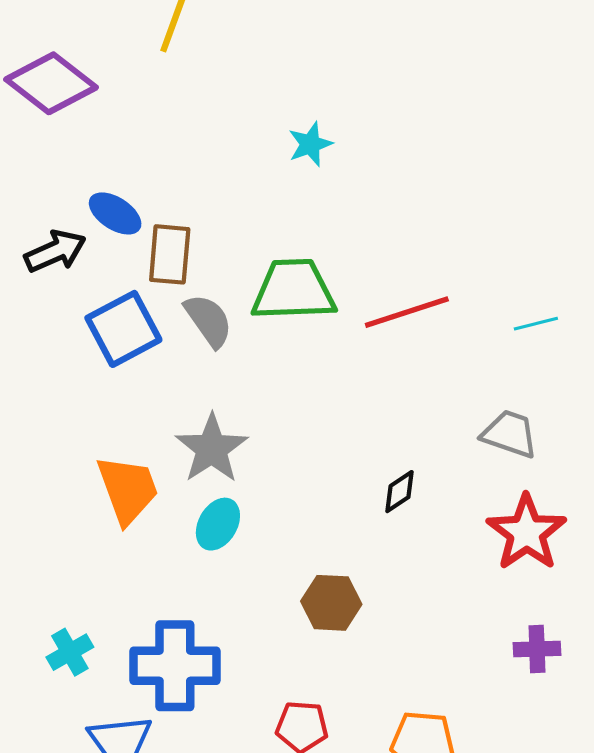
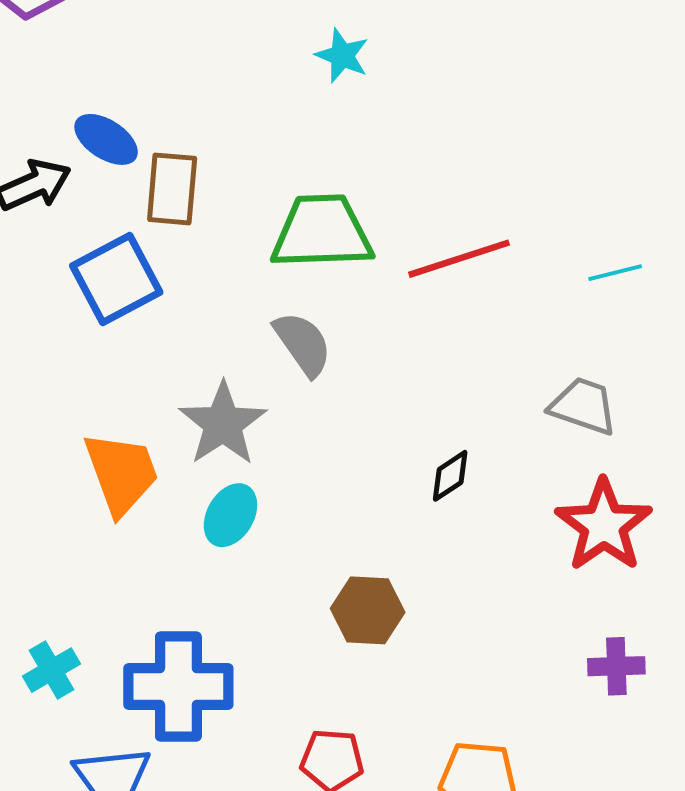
cyan star: (310, 144) -> (342, 56), turned -30
gray semicircle: (208, 321) -> (303, 344), moved

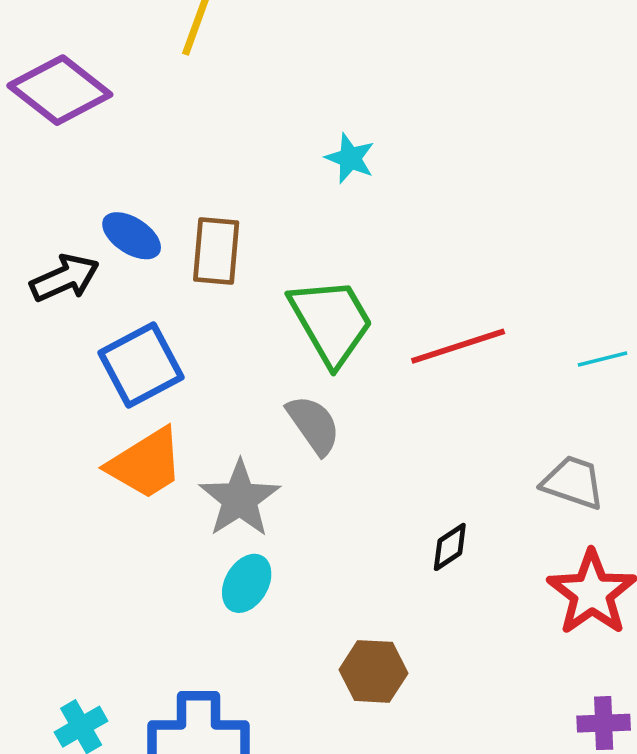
brown rectangle: (172, 189) -> (216, 251), moved
green trapezoid: (322, 232) -> (331, 321), turned 62
orange trapezoid: (121, 473) -> (146, 464), moved, turned 78

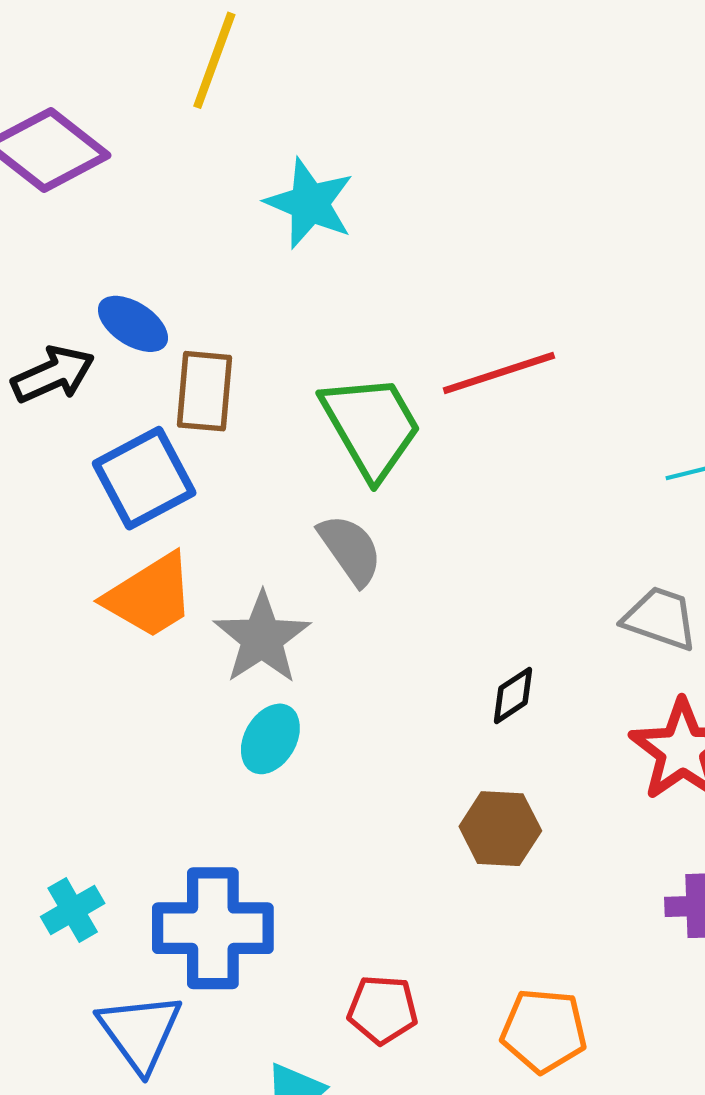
cyan star: (350, 158) -> (310, 203), moved, size x1.5
brown rectangle: (216, 251) -> (204, 391), moved
red line: (458, 346) -> (499, 373), moved
brown hexagon: (373, 671) -> (500, 829), moved

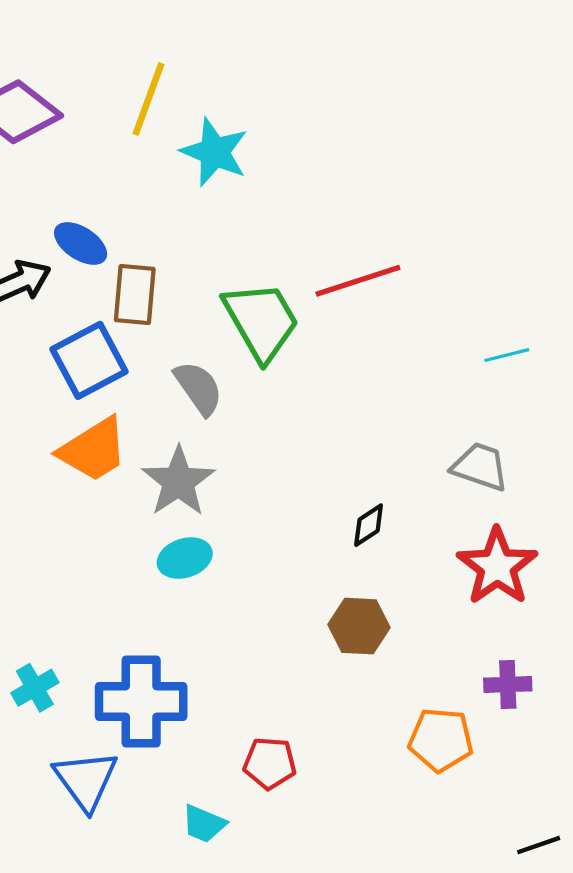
yellow line: (214, 60) -> (149, 99), moved
gray semicircle: (350, 550) -> (199, 388), moved
cyan ellipse: (270, 739) -> (185, 558), turned 42
orange pentagon: (544, 1031) -> (441, 740), moved

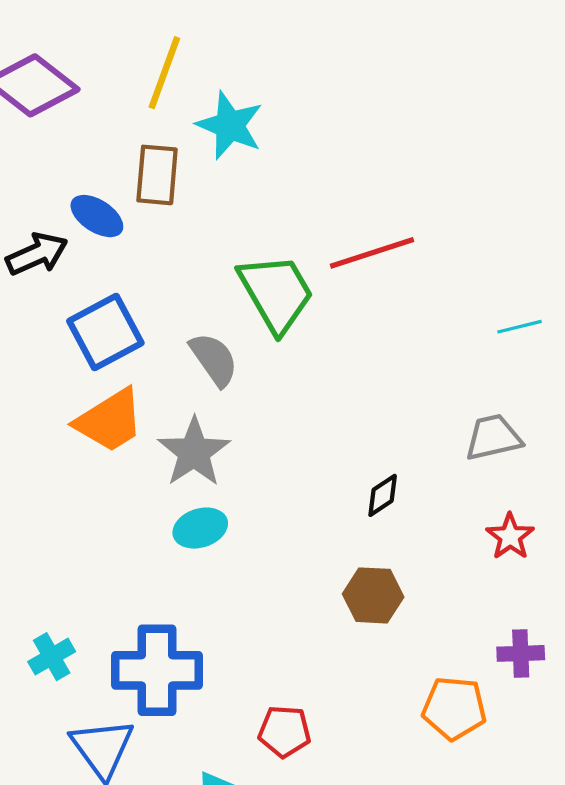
brown rectangle: (135, 294) -> (157, 175), moved
gray trapezoid: (480, 467) -> (493, 437), turned -32
red star: (497, 567) -> (510, 536), size x0.6

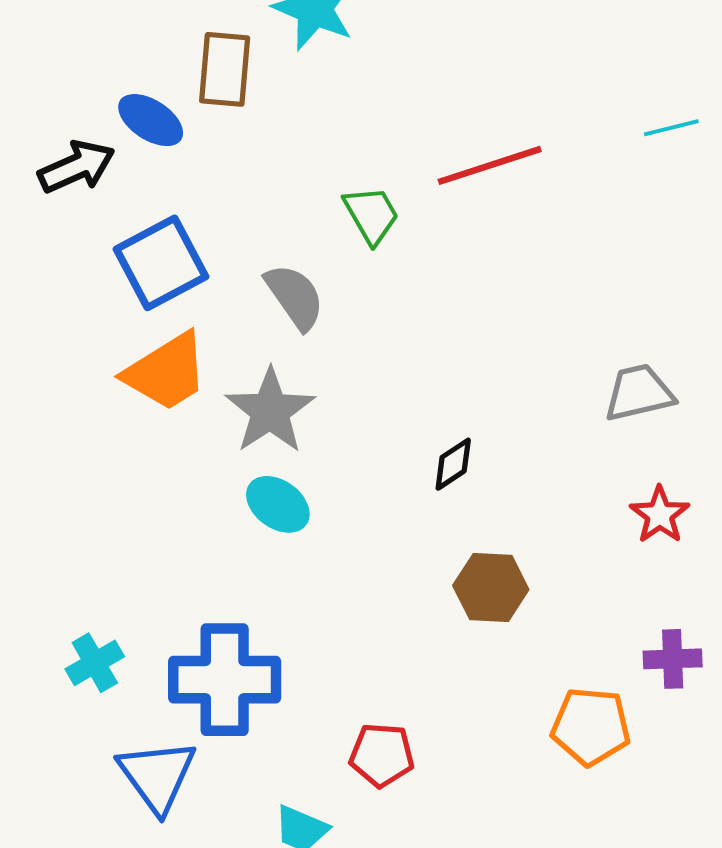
green trapezoid: (276, 293) -> (371, 215), size x0.6
cyan line: (520, 327) -> (671, 128), moved
black diamond: (383, 495) -> (453, 464), moved
cyan ellipse: (200, 528) -> (278, 504), turned 54

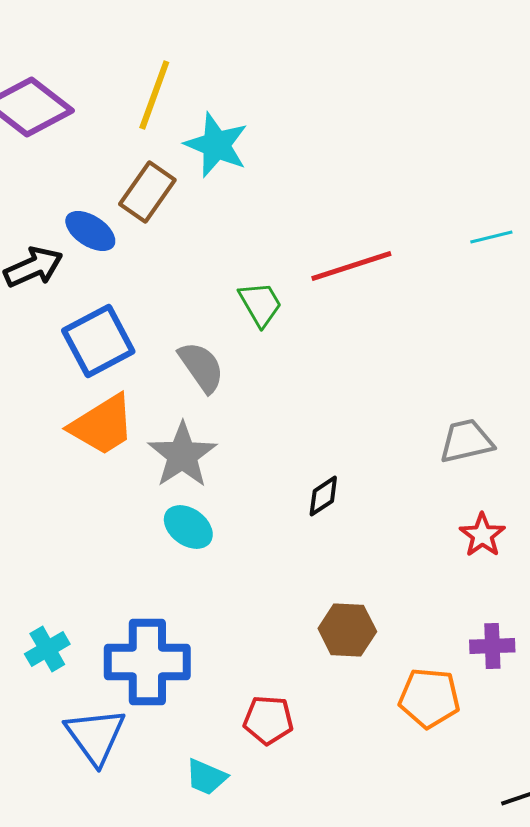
brown rectangle: (225, 69) -> (147, 192), turned 30
brown hexagon: (491, 587) -> (347, 630), moved

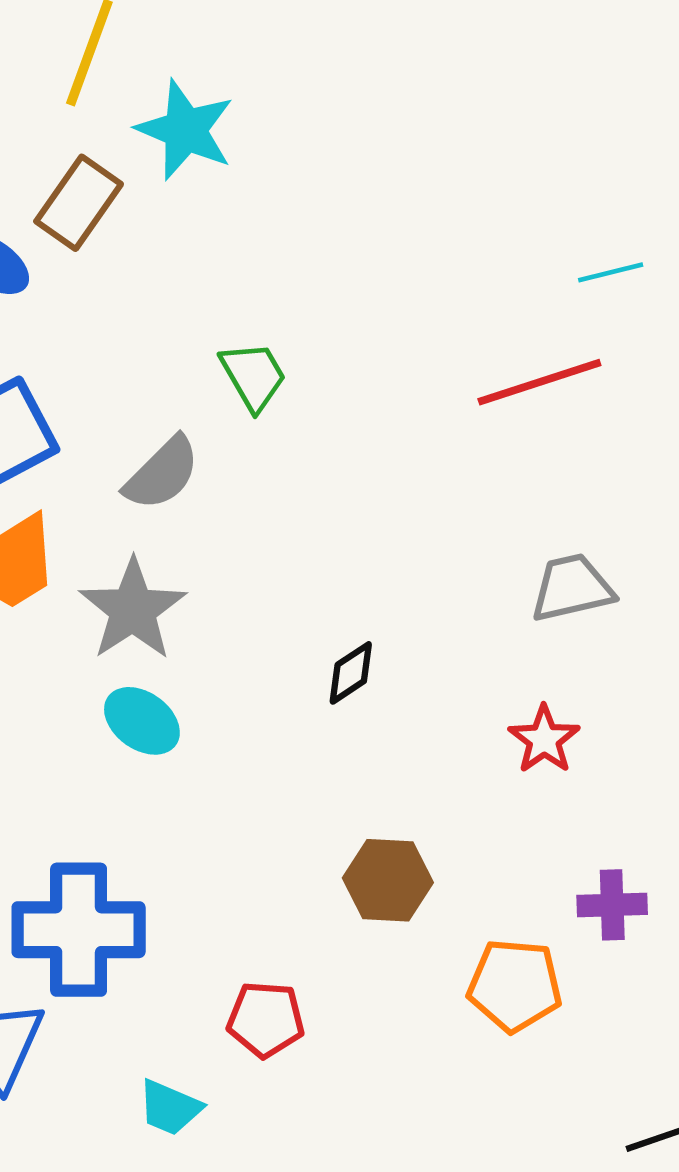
red line: (351, 266) -> (539, 382), moved
gray semicircle: (201, 367) -> (162, 473), turned 80
red star: (482, 535) -> (544, 739), moved

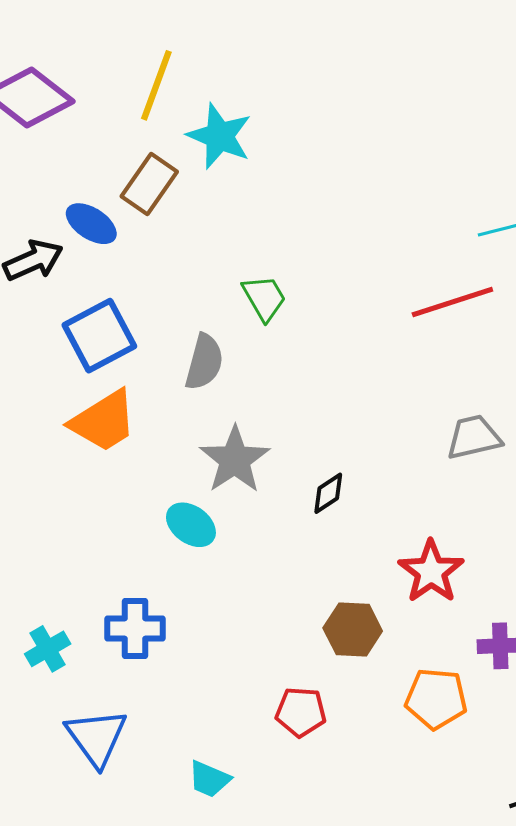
gray semicircle: (162, 473) -> (204, 362), turned -30
gray star: (133, 610) -> (235, 460), moved
red star: (544, 739) -> (431, 572), moved, size x1.4
blue cross: (79, 930) -> (135, 629), moved, size x0.7
red pentagon: (266, 1019) -> (301, 712), moved

